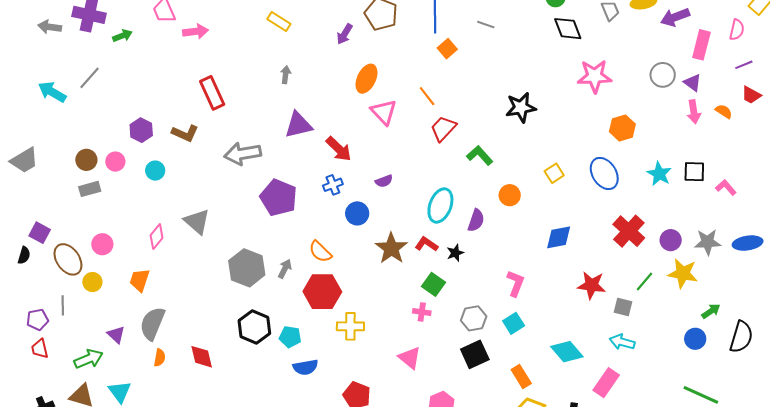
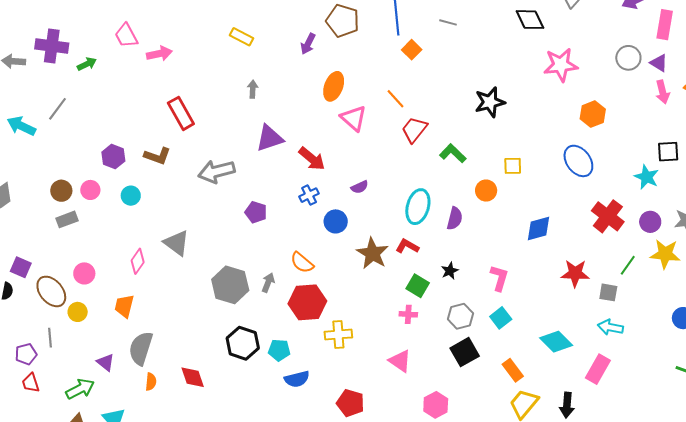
yellow square: (554, 173) -> (513, 166), moved, turned 36
cyan star: (659, 174) -> (647, 177), moved
purple pentagon: (279, 198) -> (256, 212), size x0.6
black star: (455, 253) -> (450, 271), moved

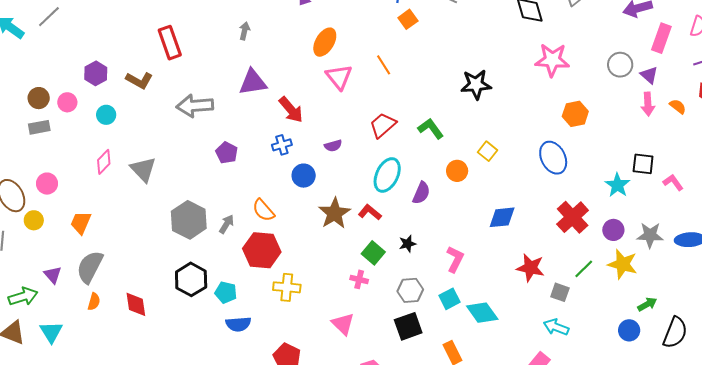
red trapezoid: (414, 130) -> (383, 125), moved
yellow square: (513, 166) -> (487, 151), turned 30
pink diamond: (138, 261) -> (104, 162), moved
cyan diamond: (556, 342) -> (482, 313), moved

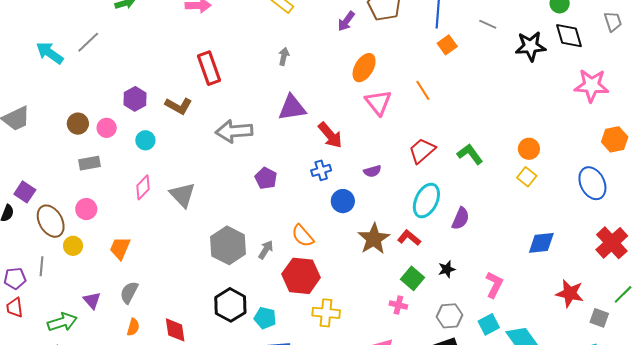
black star: (476, 84) -> (531, 46), moved
gray rectangle: (39, 127) -> (89, 163), moved
orange circle: (457, 171) -> (529, 149), moved
gray semicircle: (90, 267) -> (129, 292), size x0.7

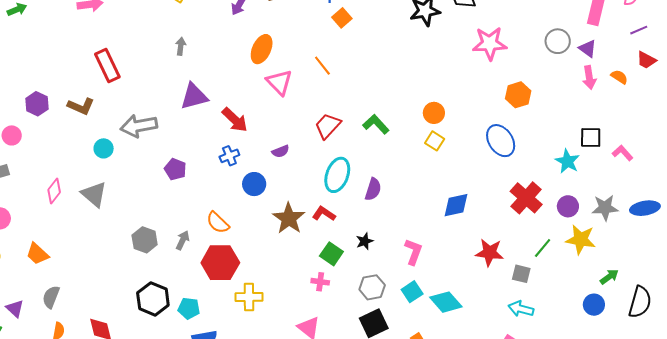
cyan circle: (145, 140) -> (104, 148), moved
gray hexagon: (228, 245) -> (145, 240), size x0.7
orange trapezoid: (120, 248) -> (37, 254), turned -65

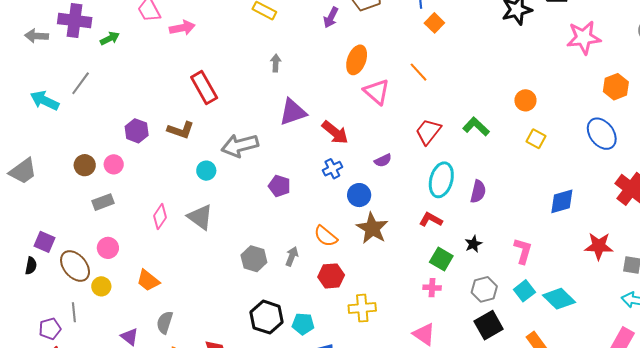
orange circle: (434, 113) -> (525, 100), moved
brown star: (289, 218) -> (372, 228), moved
red hexagon: (220, 263) -> (331, 276), size x0.7

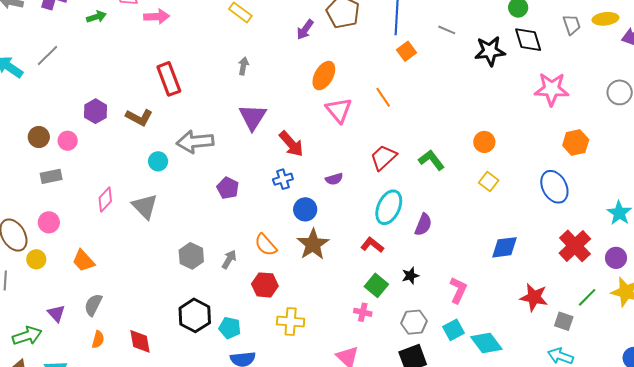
green arrow: (110, 38) -> (96, 17), moved
purple triangle: (293, 112) -> (253, 117), turned -48

